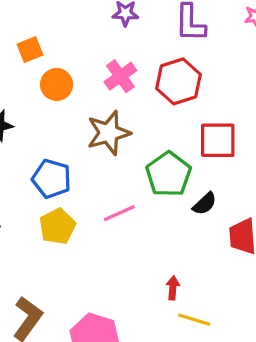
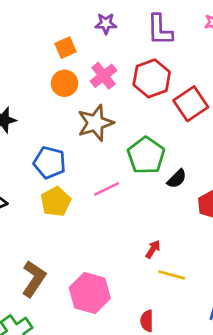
orange square: (30, 50) -> (66, 48), moved
orange circle: (57, 84) -> (65, 83), moved
red square: (218, 140) -> (191, 104), moved, turned -32
red arrow: (173, 288) -> (153, 249), turned 30

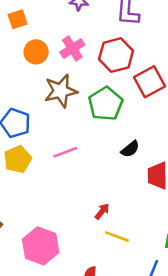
orange square: (66, 48) -> (18, 19), moved
green pentagon: (146, 155) -> (106, 104), moved

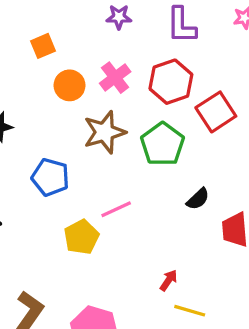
yellow pentagon: (18, 159) -> (81, 237), moved

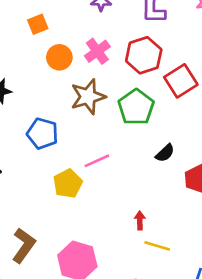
red arrow: (169, 280) -> (140, 220), turned -36

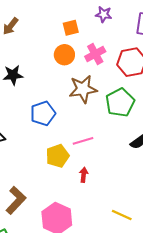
orange square: (38, 24) -> (71, 28), moved
blue pentagon: (43, 134) -> (43, 113), turned 30
red arrow: (140, 220) -> (84, 175), moved

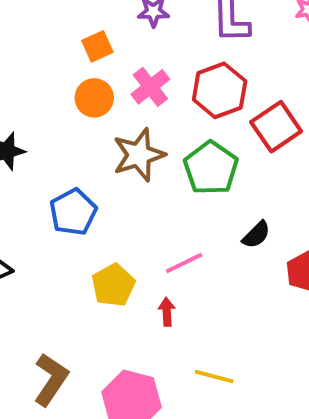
pink line: (83, 141) -> (184, 263), moved
yellow line: (122, 215) -> (214, 376), moved

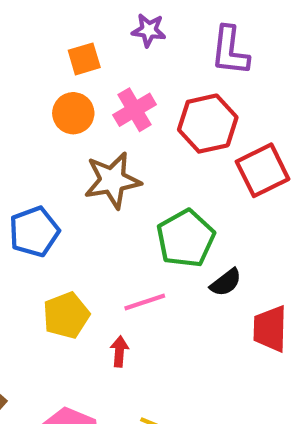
green pentagon: (211, 168) -> (186, 238), moved

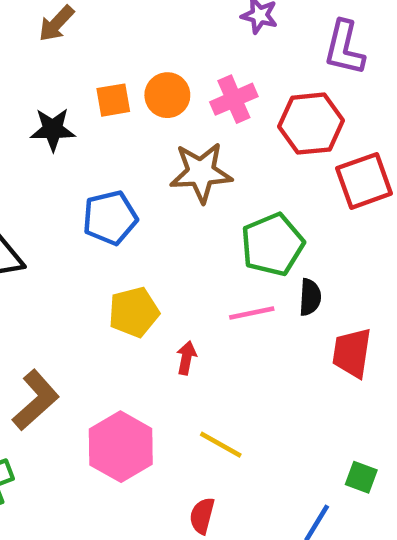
orange square: (84, 59) -> (113, 100), moved
black semicircle: (226, 282) -> (310, 297), turned -56
pink line: (145, 302) -> (252, 313), moved

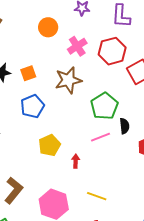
orange circle: (167, 95) -> (48, 27), moved
orange square: (113, 100) -> (28, 73), moved

